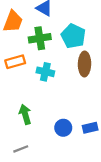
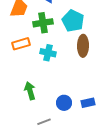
gray line: (21, 149) -> (44, 122), moved

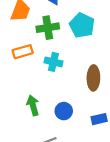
brown ellipse: (83, 46) -> (93, 78), moved
blue circle: (64, 103) -> (64, 111), moved

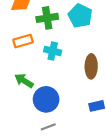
green arrow: (33, 105) -> (24, 81), moved, turned -42
blue circle: (64, 111) -> (46, 99), moved, size x1.5

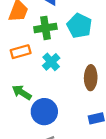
cyan cross: (53, 51) -> (51, 62), turned 35

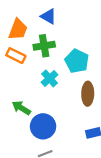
cyan pentagon: (79, 26) -> (77, 61), moved
orange rectangle: (21, 52) -> (16, 56), moved, turned 42

